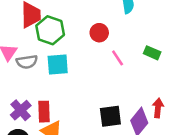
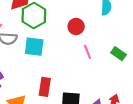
red rectangle: (44, 112) -> (45, 87), moved

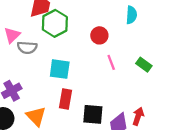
cyan square: (34, 47) -> (60, 69), moved

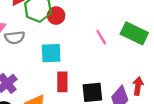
red circle: (99, 35) -> (56, 16), moved
green rectangle: (144, 65) -> (134, 33), size x1.6

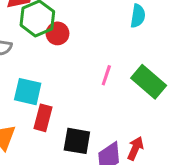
pink line: (101, 37) -> (106, 75), turned 35
cyan square: (51, 53) -> (28, 92), moved

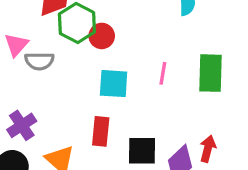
green rectangle: (149, 82) -> (211, 73), turned 60
cyan square: (28, 92) -> (114, 84), moved

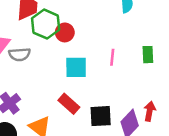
green rectangle: (211, 73) -> (148, 55), size x0.6
red rectangle: (101, 131) -> (69, 104), turned -50

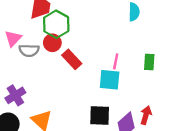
red circle: (65, 32) -> (52, 43), moved
cyan square: (76, 67) -> (110, 80), moved
red rectangle: (69, 104) -> (72, 59), moved

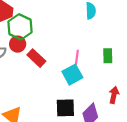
cyan square: (110, 80) -> (72, 75), turned -30
red arrow: (146, 115) -> (114, 95), moved

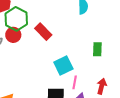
pink line: (77, 57) -> (75, 82), moved
red rectangle: (36, 58) -> (43, 32), moved

